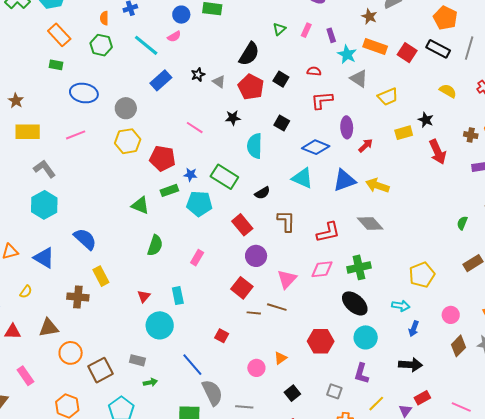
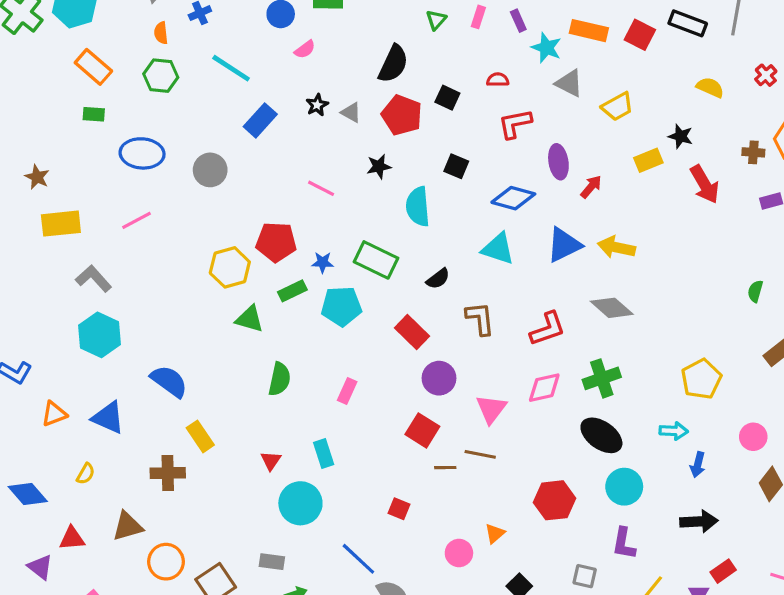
pink semicircle: (174, 36) -> (305, 49), moved
yellow hexagon: (128, 141) -> (230, 267), moved

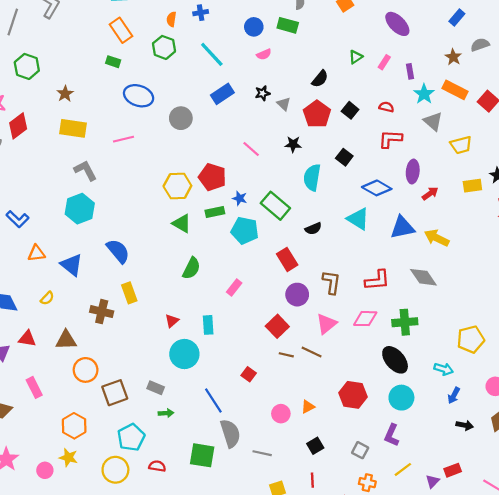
black semicircle: (393, 64) -> (320, 79), size x0.7
brown L-shape: (480, 319) -> (331, 282), moved
black arrow: (699, 521) -> (465, 425), moved, size x0.7

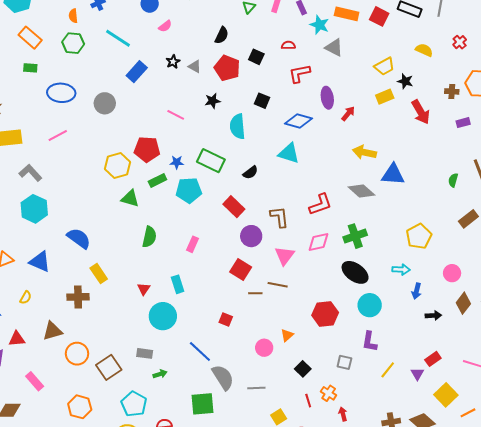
yellow trapezoid: (461, 145) -> (384, 66), moved
blue triangle: (402, 227) -> (393, 174), moved, turned 30
orange cross: (367, 483) -> (329, 393), moved, turned 35

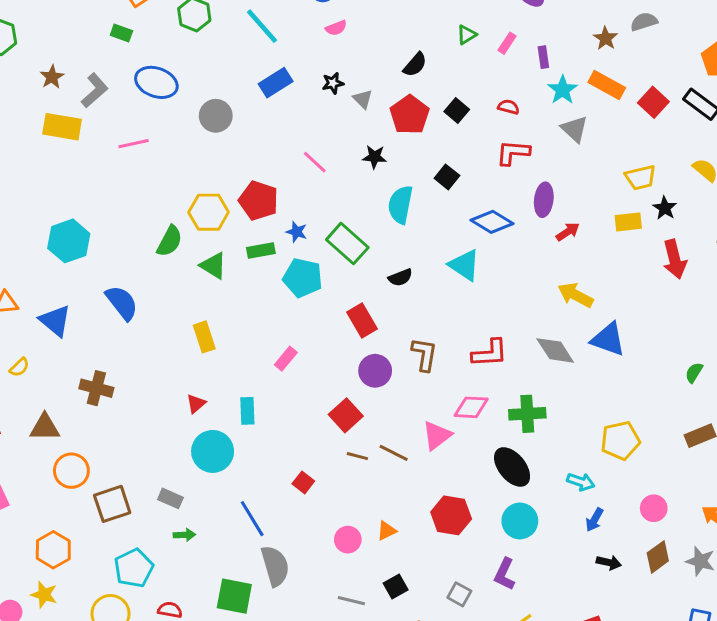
gray L-shape: (30, 173) -> (95, 90), moved, turned 75
green semicircle: (149, 237) -> (170, 241), moved
pink triangle: (285, 256) -> (437, 436), moved
yellow rectangle: (99, 274) -> (204, 337), moved
gray line: (256, 388) -> (351, 601), moved

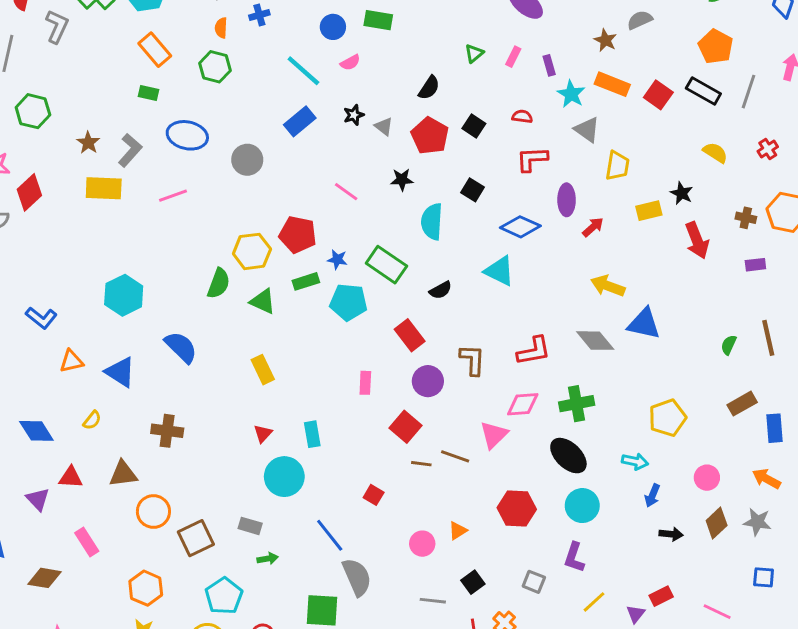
cyan line: (262, 26) -> (303, 71), moved
yellow trapezoid: (641, 178) -> (617, 166), moved, turned -60
pink rectangle: (286, 359) -> (365, 383), moved, turned -30

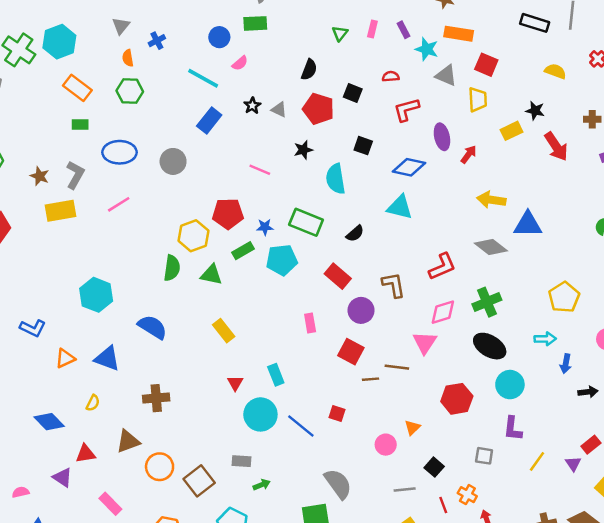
red square: (658, 95) -> (486, 65), moved
blue line: (330, 535) -> (301, 426), moved

